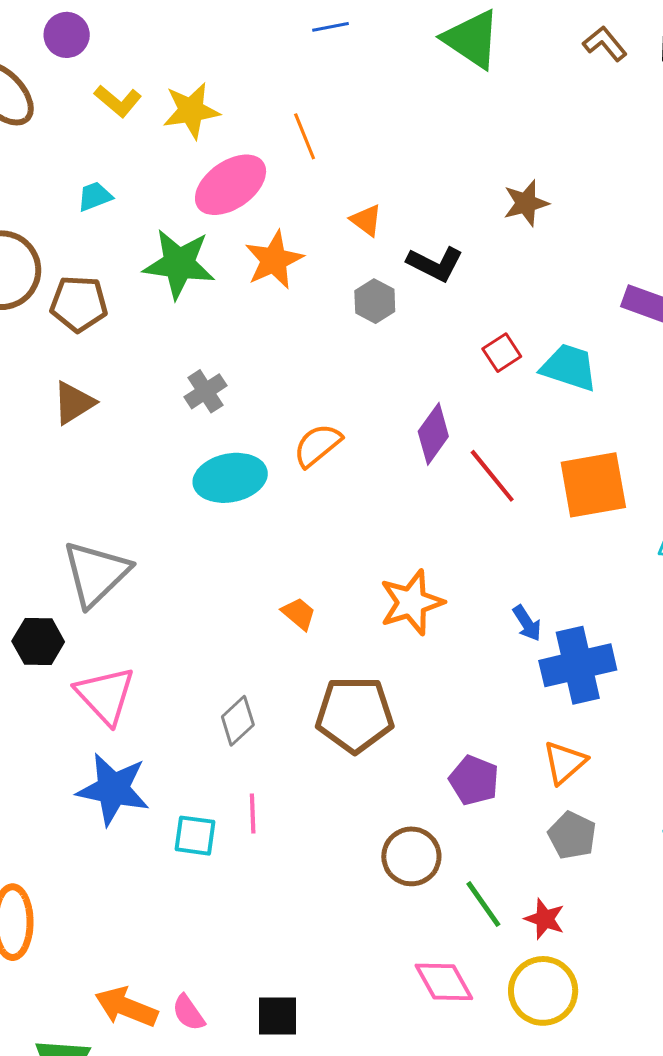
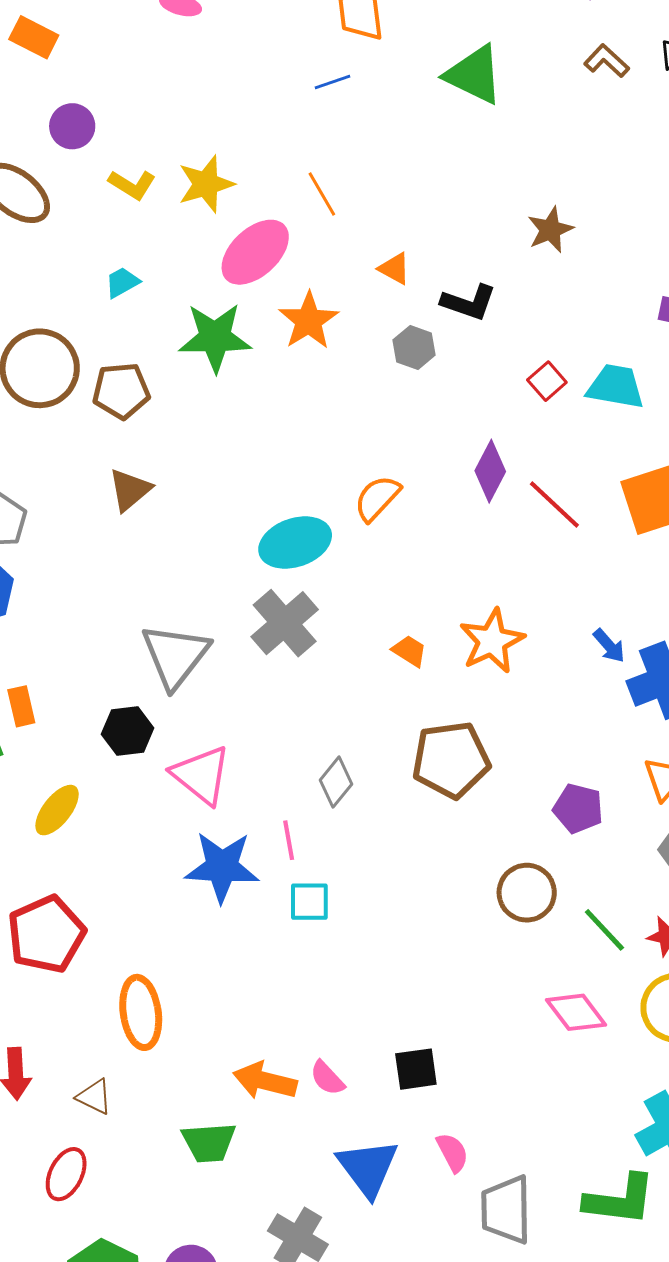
gray cross: (205, 391) -> (285, 623), moved, size x1.6
orange trapezoid: (299, 614) -> (409, 651), moved
pink line: (253, 813) -> (289, 840), moved

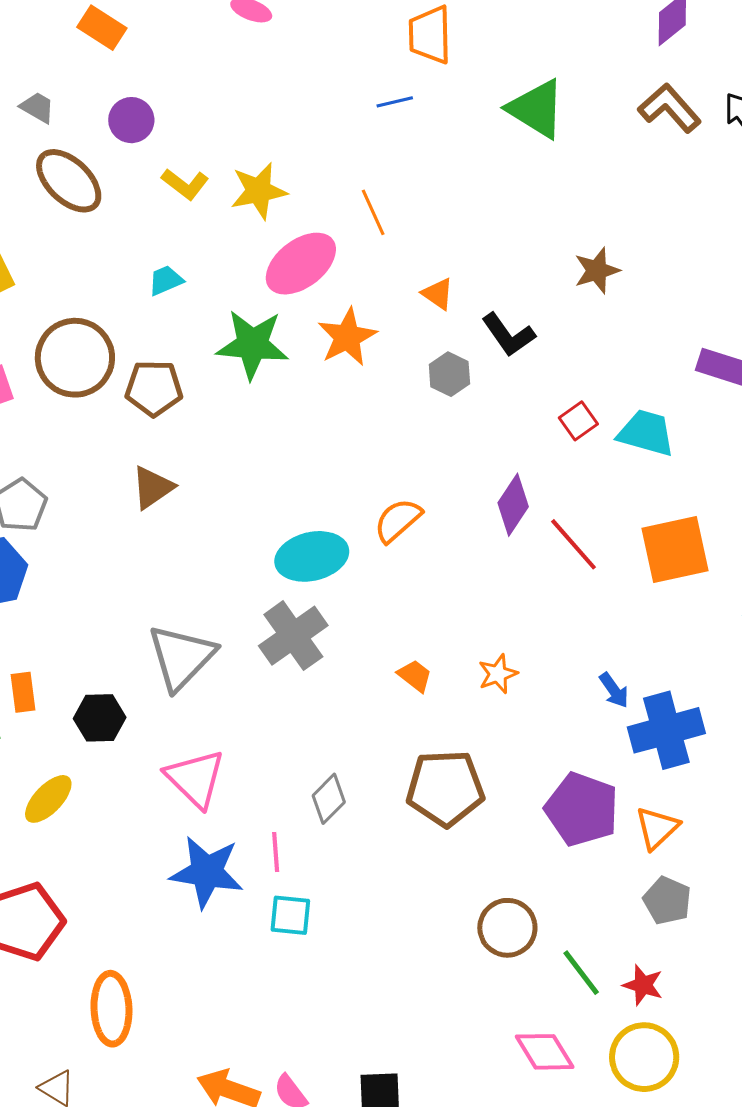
brown L-shape: (607, 61) -> (670, 108), size x1.4
black L-shape: (469, 302) -> (508, 335), turned 30
orange star: (492, 641) -> (498, 674), size x0.6
black hexagon: (128, 731) -> (100, 718), moved
purple pentagon: (578, 809) -> (582, 809), moved, size x1.5

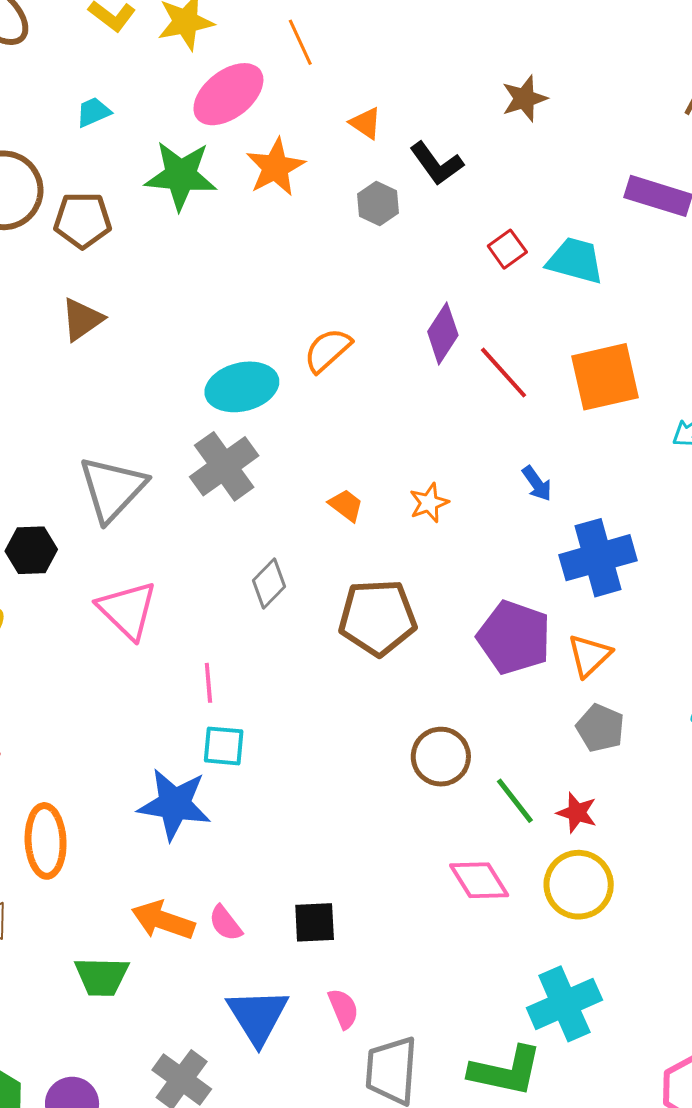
blue arrow: (614, 690) -> (537, 484), moved
gray diamond: (329, 799) -> (269, 584), moved
blue star: (207, 872) -> (174, 804), moved

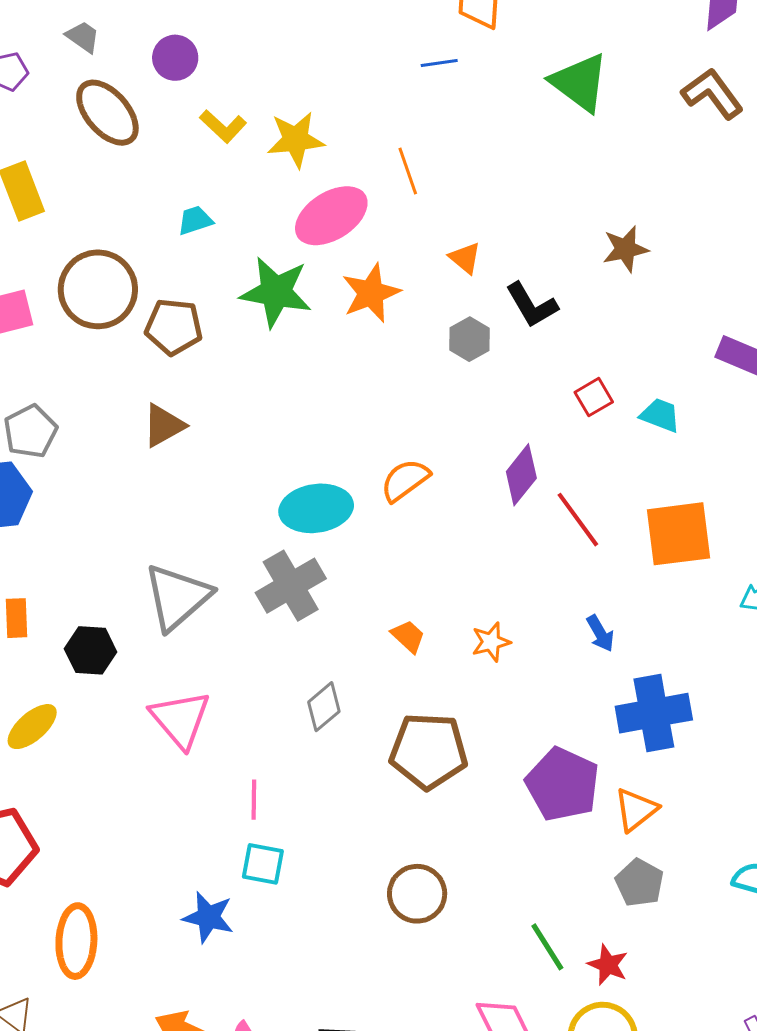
cyan trapezoid: (575, 261) -> (660, 415), size x0.7
brown circle: (441, 757) -> (417, 894), moved
blue star: (174, 804) -> (208, 917), size x0.7

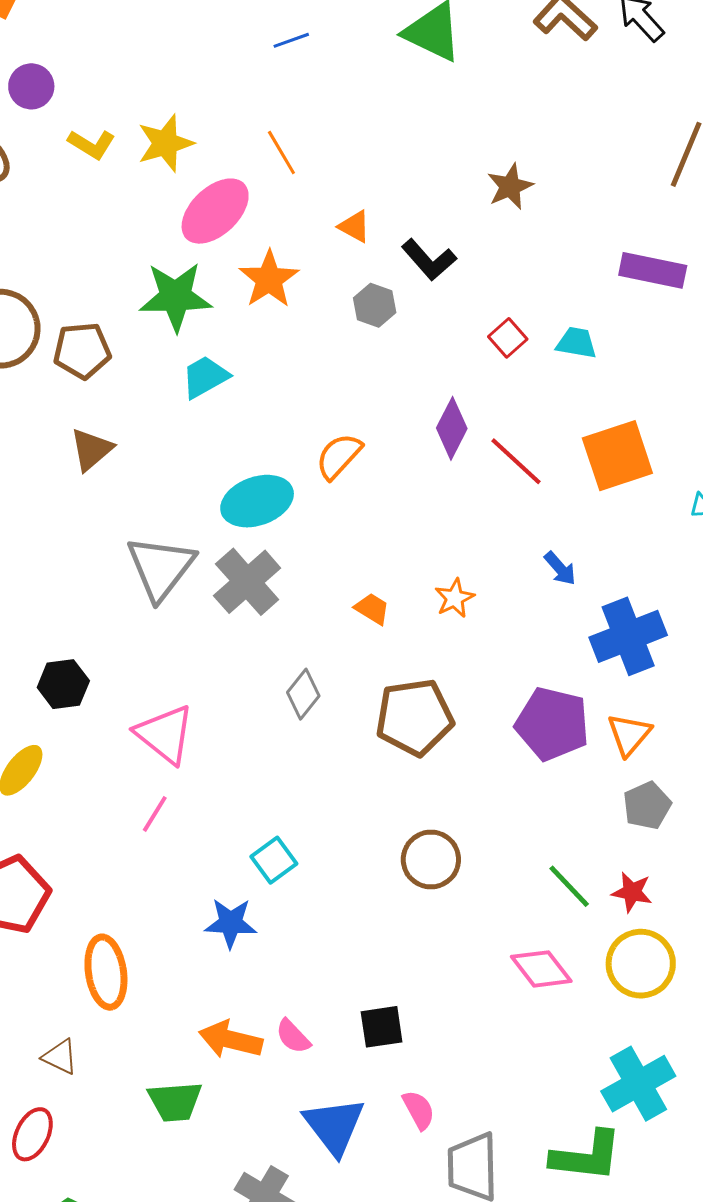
cyan trapezoid: (195, 220) -> (205, 377), moved, size x1.4
gray triangle: (177, 597) -> (161, 568), moved
pink line: (254, 800) -> (155, 814), moved, turned 42
cyan square: (263, 864) -> (274, 860), turned -36
gray pentagon: (640, 883) -> (647, 805), turned 30

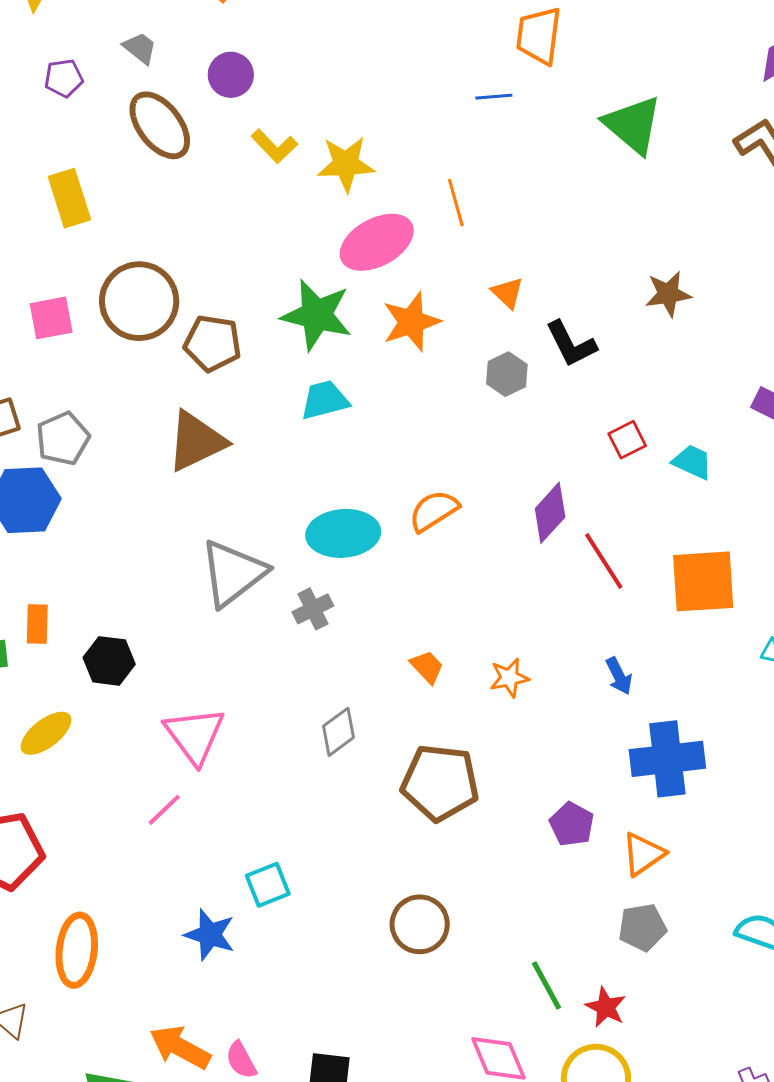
brown triangle: (91, 449) -> (196, 441), size x1.4
gray cross: (247, 582) -> (313, 609), size x0.6
purple pentagon: (552, 724) -> (572, 824), size x0.6

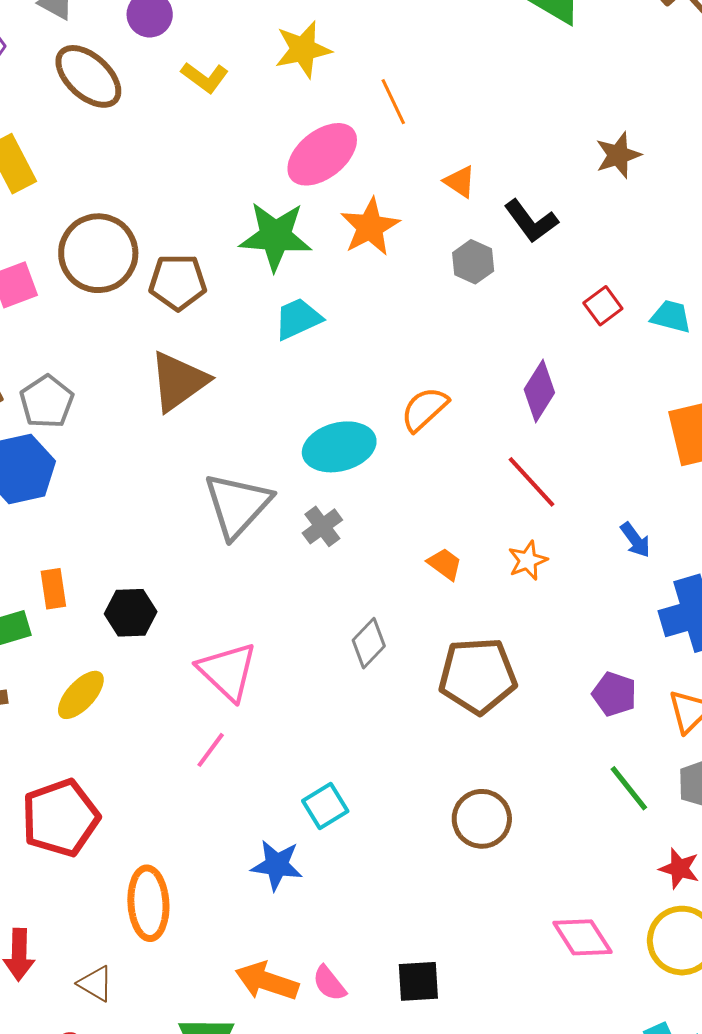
yellow star: (346, 164) -> (303, 50), moved
red line: (604, 561) -> (532, 482), moved
green line: (547, 986) -> (629, 788), moved

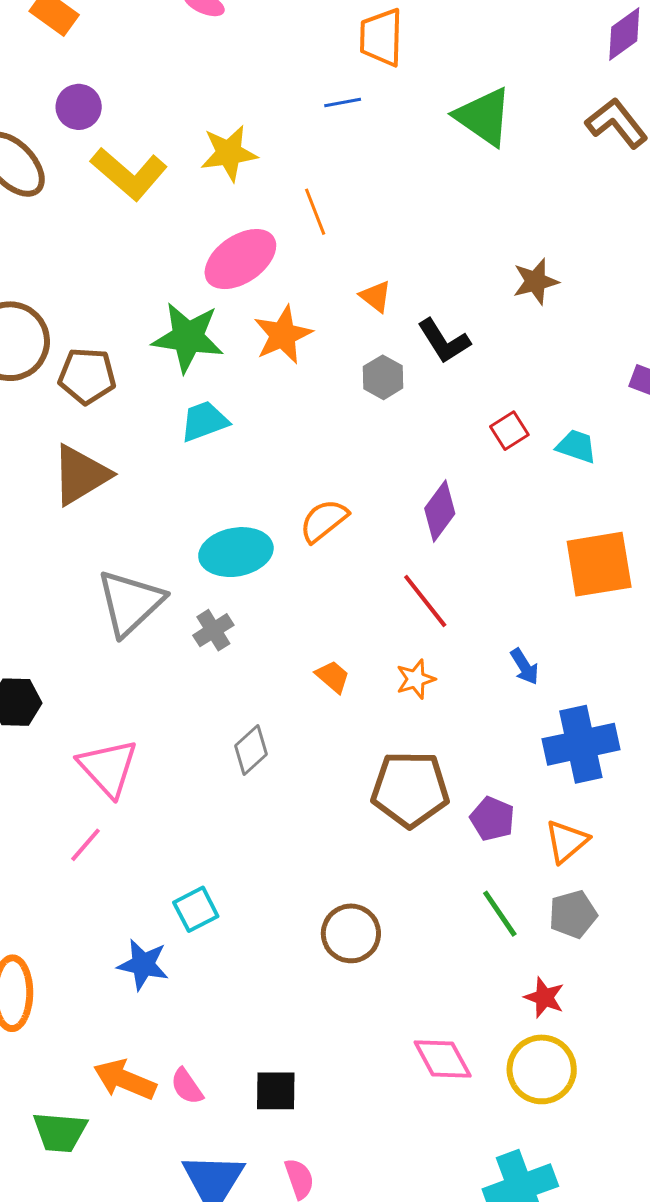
yellow L-shape: (205, 77) -> (129, 174), size x1.6
brown pentagon: (478, 676) -> (410, 789), moved

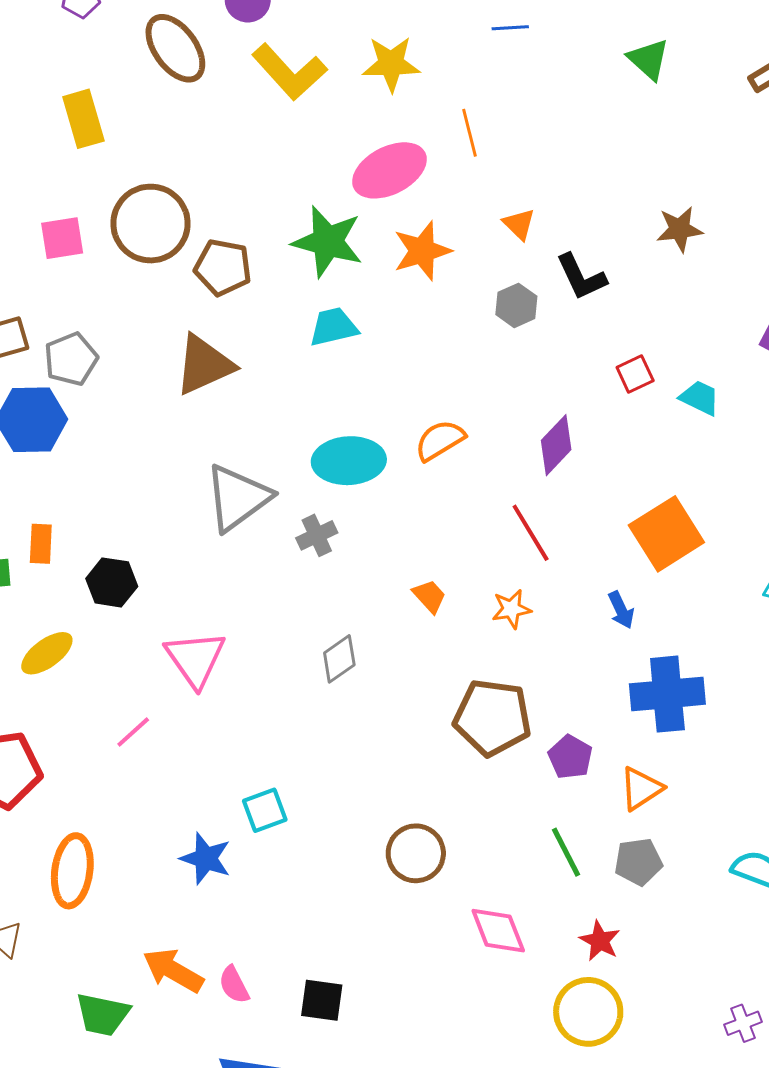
green triangle: (484, 117) -> (648, 59), size x0.7
orange square: (599, 564) -> (666, 534), moved, turned -30
pink line: (85, 845) -> (133, 732), moved
pink diamond: (443, 1059) -> (498, 931), moved

